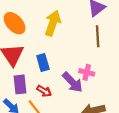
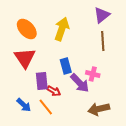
blue rectangle: (43, 63) -> (66, 66), moved
purple rectangle: (20, 84) -> (42, 81), moved

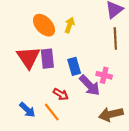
orange ellipse: (27, 29) -> (44, 25), moved
yellow arrow: (62, 29) -> (70, 25), size x0.6
purple rectangle: (42, 81) -> (47, 59), moved

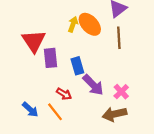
orange ellipse: (44, 25) -> (90, 24), moved
red triangle: (28, 57) -> (34, 41), moved
pink cross: (104, 75) -> (121, 92), moved, turned 32

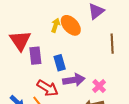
brown line: (119, 38) -> (112, 44), moved
purple arrow: (93, 85) -> (74, 80), turned -55
red arrow: (64, 94) -> (48, 88), size x1.5

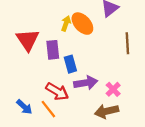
purple rectangle: (35, 56) -> (53, 50), moved

